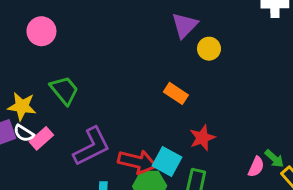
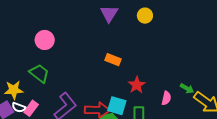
pink circle: (41, 31) -> (45, 40), moved
yellow circle: (209, 49) -> (145, 16), moved
pink semicircle: (256, 167) -> (166, 98), moved

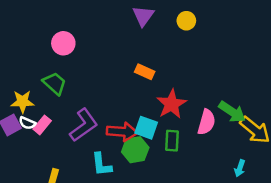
red star: (137, 85) -> (171, 104), size x1.4
green arrow: (187, 88) -> (232, 112), size x1.6
pink semicircle: (166, 98) -> (206, 122), size x1.5

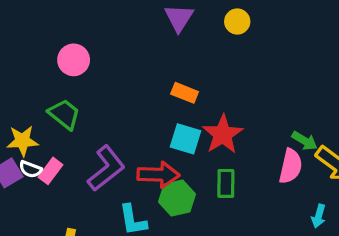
green arrow: (232, 112) -> (305, 141), size x0.7
pink semicircle: (206, 122) -> (291, 166), moved
cyan square: (146, 128) -> (186, 139), moved

